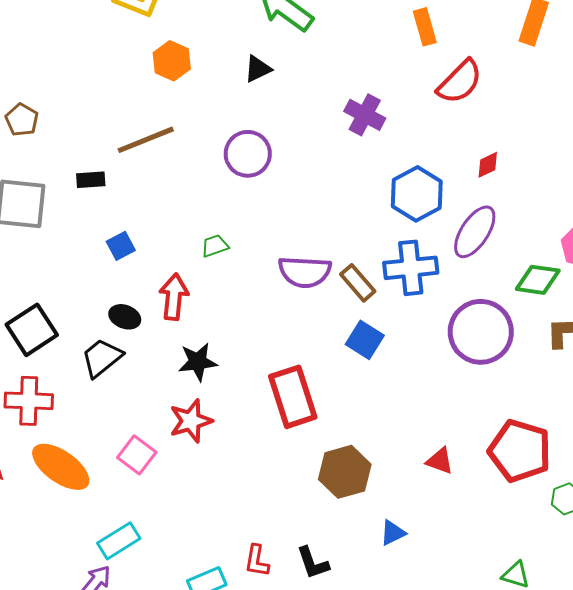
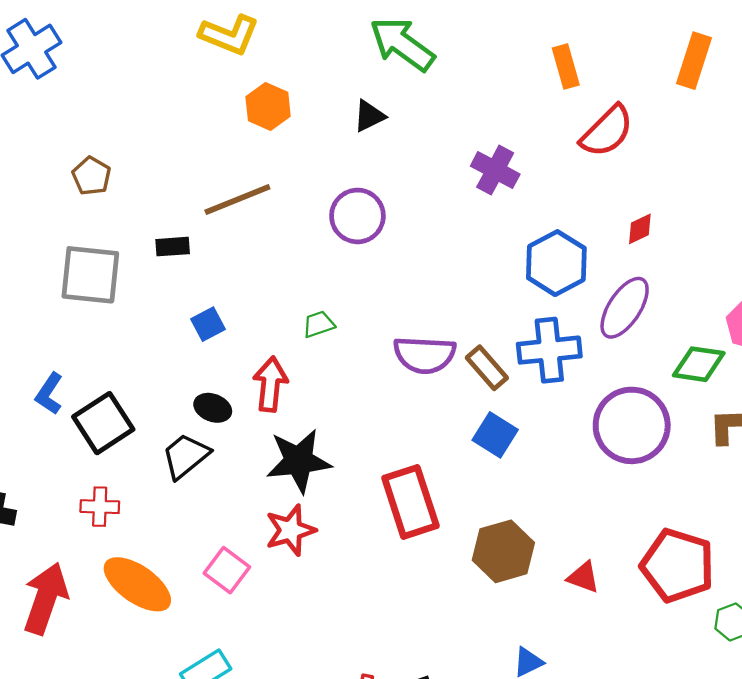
black star: (198, 362) -> (299, 461), size x1.4
red cross: (29, 401) -> (100, 507), size x0.7
brown hexagon: (345, 472) -> (503, 551), moved

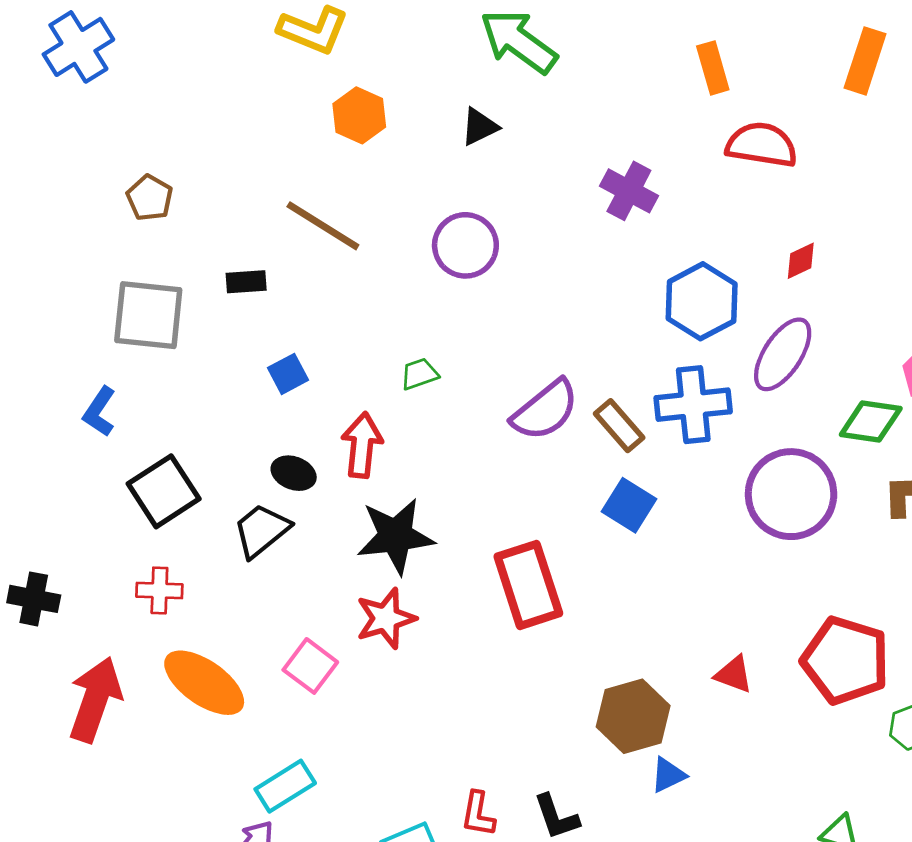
red semicircle: (607, 131) -> (762, 145), turned -126
brown line: (237, 199) -> (323, 226), turned 54
purple semicircle: (425, 355) -> (545, 410), turned -42
blue L-shape: (49, 394) -> (99, 412), moved
brown hexagon: (503, 551) -> (633, 716), moved

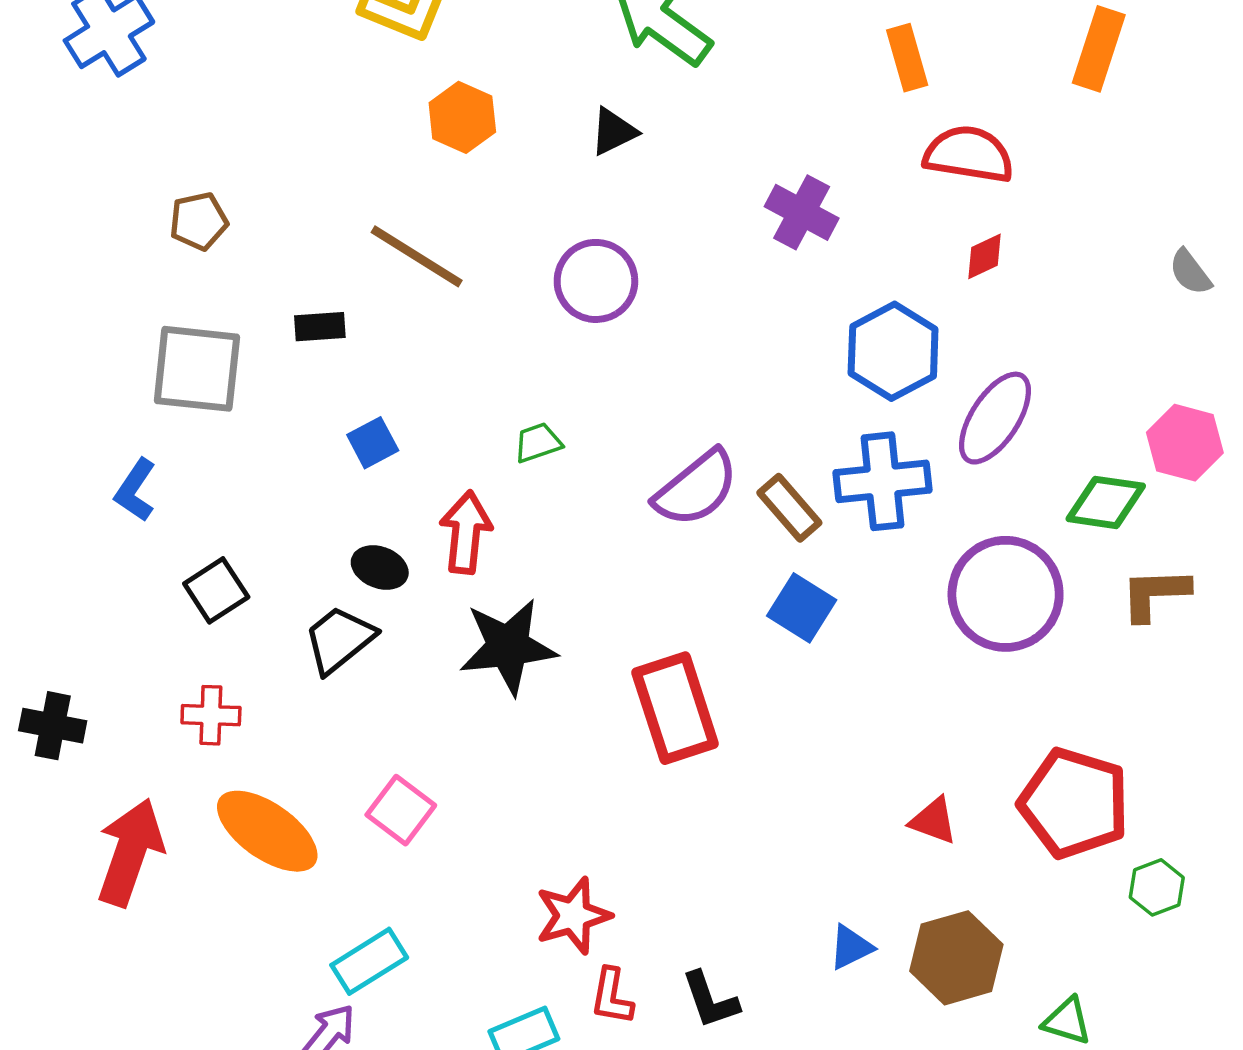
brown pentagon: (150, 198) -> (199, 221), turned 30
red diamond: (801, 261) -> (984, 256), moved
black square: (164, 491) -> (216, 590), size x0.7
red star: (386, 618) -> (573, 916), moved
brown hexagon: (633, 716) -> (956, 958), moved

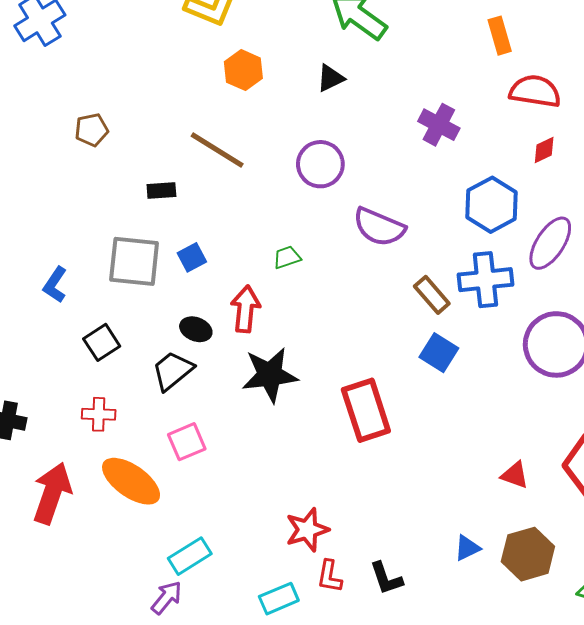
gray square: (197, 369) -> (134, 261), moved
purple semicircle: (696, 488) -> (379, 227), moved, turned 62
pink square: (401, 810) -> (187, 442), moved, turned 30

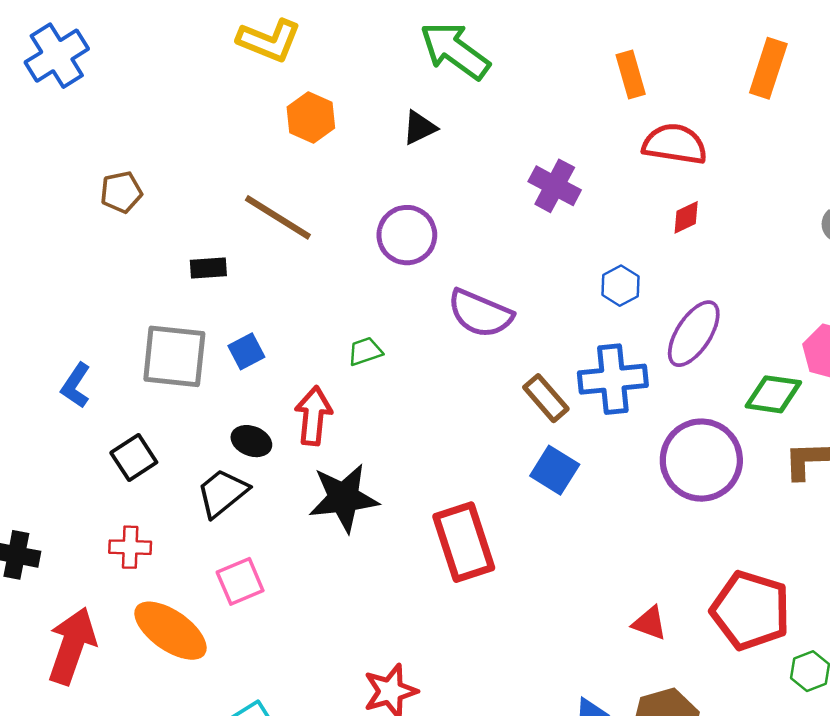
blue hexagon: (492, 205) -> (620, 286), size x0.6

